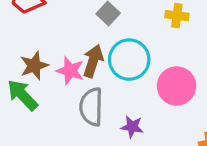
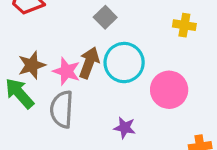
yellow cross: (177, 16) -> (184, 25), moved
gray semicircle: (91, 107) -> (62, 109), moved

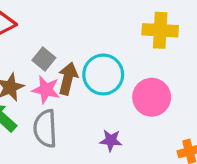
gray square: (105, 17) -> (44, 59), moved
yellow cross: (184, 25) -> (160, 30), size x1.5

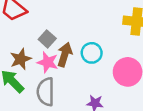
cyan circle: (103, 75) -> (92, 53), size x0.7

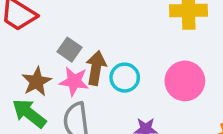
cyan circle: (92, 53) -> (125, 78), moved

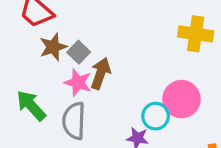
cyan circle: (125, 78) -> (156, 116), moved
brown star: (37, 82) -> (53, 47), moved

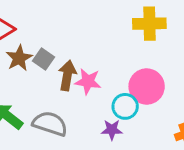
pink star: (78, 83) -> (88, 81), moved
gray semicircle: (74, 121) -> (50, 124), turned 116

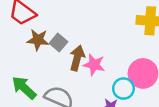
brown star: (19, 58) -> (38, 40), turned 30

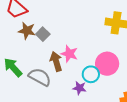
brown arrow: (77, 58) -> (56, 61), moved, turned -36

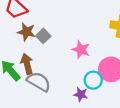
pink star: (69, 54) -> (81, 50), moved
brown arrow: (56, 61) -> (27, 64), moved

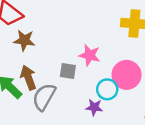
gray square: (43, 36) -> (68, 71), moved, turned -32
gray semicircle: (39, 82) -> (44, 97), turned -85

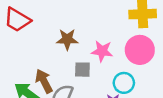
brown star: (24, 40) -> (67, 39), moved
pink circle: (127, 75) -> (140, 50), moved

